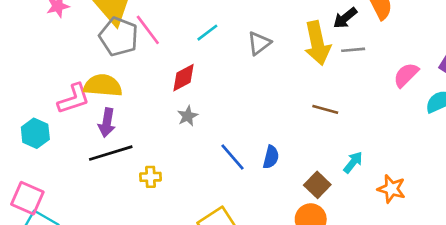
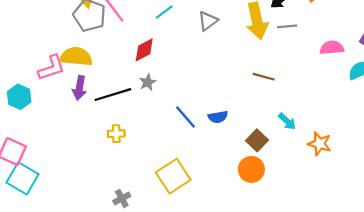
pink semicircle: (406, 75) -> (332, 48), turned 40
black line: (111, 153) -> (113, 95), moved
blue semicircle: (271, 157) -> (218, 117), turned 66
cyan arrow: (353, 162) -> (287, 121), turned 96

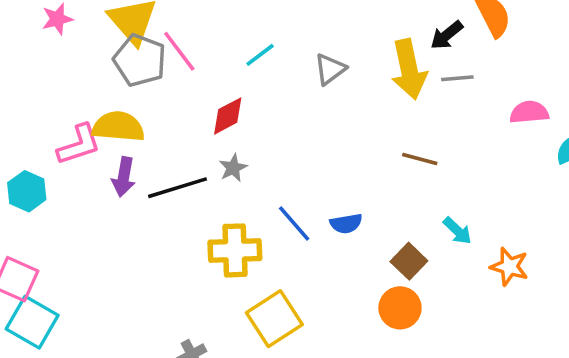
yellow cross: (116, 134) -> (235, 250), moved, size x1.8

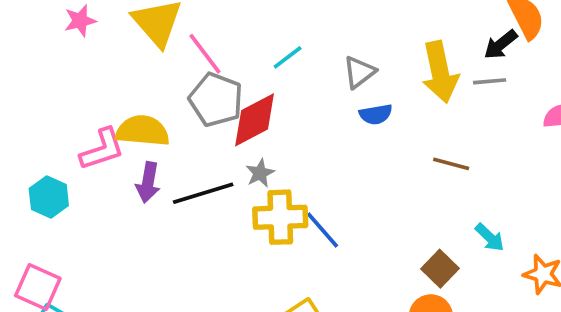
black arrow: (447, 35) -> (501, 45), moved
gray pentagon: (140, 60) -> (216, 100), moved
red diamond: (228, 116) -> (255, 120), size x1.4
blue semicircle: (346, 224) -> (376, 114), moved
yellow cross: (235, 250) -> (280, 217), moved

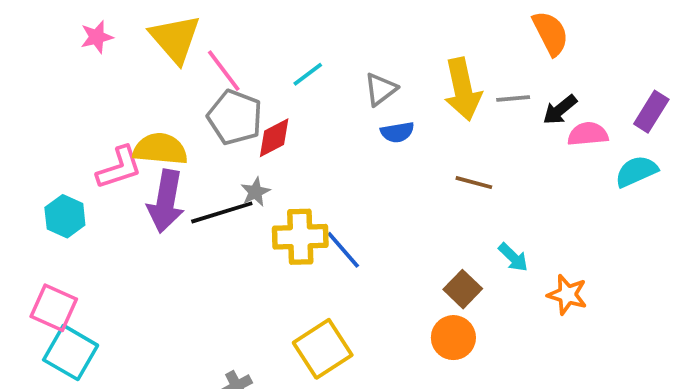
black arrow: (501, 45) -> (560, 110), moved
red diamond: (255, 120) -> (274, 138), size x0.7
gray star: (260, 173) -> (255, 192), moved
purple arrow: (148, 182) -> (166, 201), size x1.5

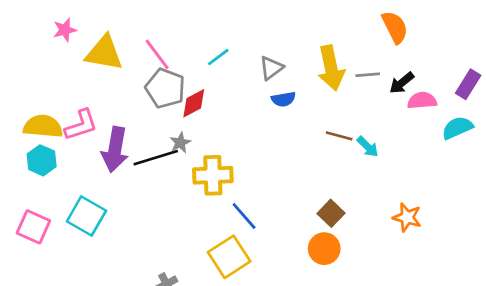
yellow triangle: (175, 39) -> (104, 53), moved, turned -39
yellow semicircle: (160, 149) -> (43, 126), moved
blue line: (343, 250) -> (244, 216), moved
cyan arrow: (513, 257) -> (368, 147), moved
cyan square: (71, 353) -> (86, 216), moved

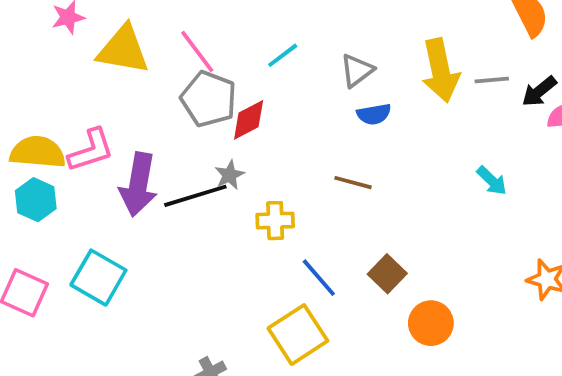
brown line: (339, 136) -> (353, 183), moved
yellow cross: (213, 175) -> (275, 221), size x0.7
brown square: (331, 213) -> (387, 274), moved

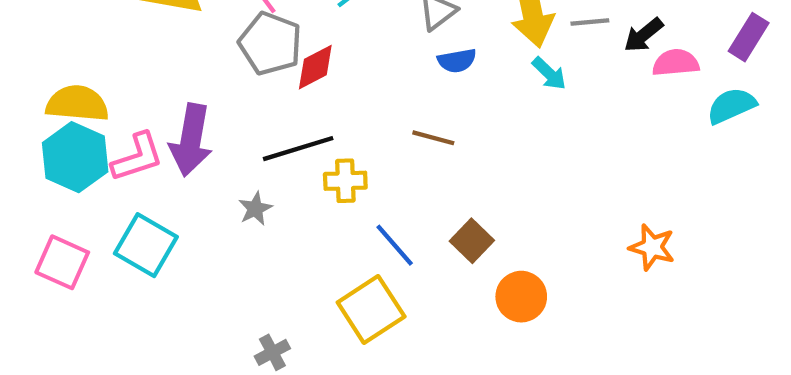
pink L-shape: (91, 150) -> (137, 157), moved
gray star: (230, 175) -> (255, 209), moved
cyan arrow: (492, 181) -> (549, 74), moved
black line: (195, 196) -> (298, 149), moved
cyan hexagon: (36, 200) -> (75, 157), size x1.4

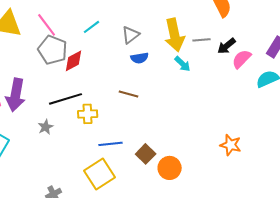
pink semicircle: (676, 63) -> (242, 59), turned -40
brown square: (472, 241) -> (146, 154), moved
blue line: (395, 245) -> (111, 144), turned -55

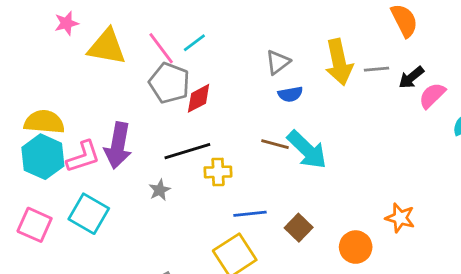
cyan line: (92, 27) -> (194, 43), moved
cyan arrow: (183, 64) -> (307, 150), moved, size x1.8
orange star: (231, 145) -> (400, 218), moved
orange circle: (170, 168) -> (356, 247), moved

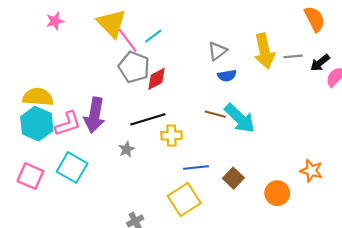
yellow triangle: (107, 47) -> (112, 23), moved, turned 36

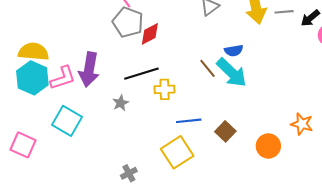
blue semicircle: (227, 76) -> (234, 51), moved
brown line: (215, 114) -> (208, 68), turned 36
pink square: (30, 176) -> (23, 145), moved

